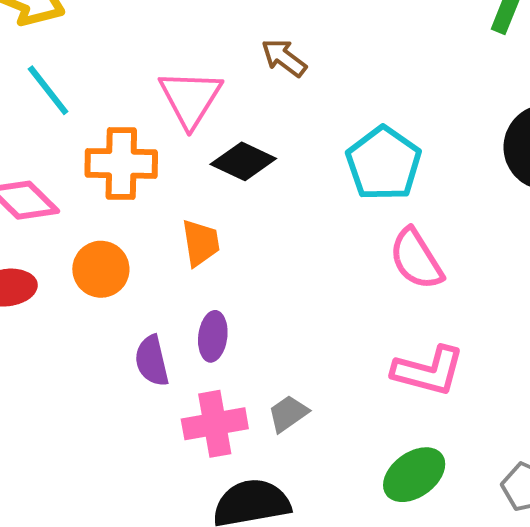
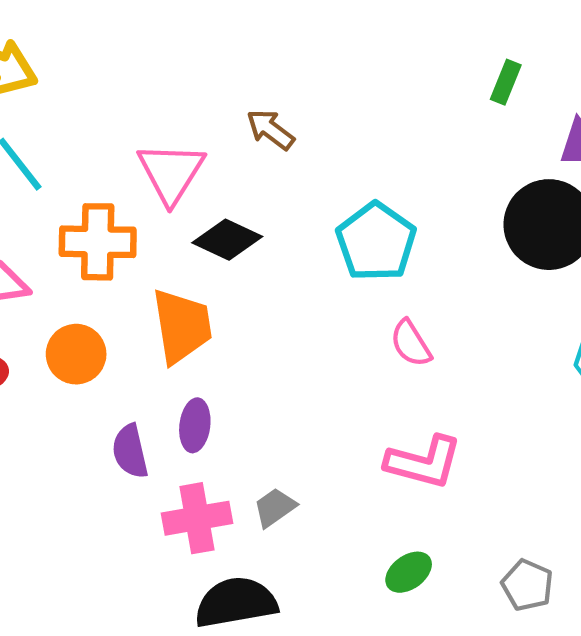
orange trapezoid: (201, 243) -> (182, 326), size x1.5
pink semicircle: (416, 259) -> (411, 343), size x0.7
green ellipse: (414, 475) -> (409, 572), size x0.7

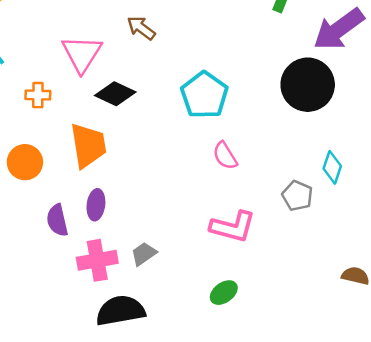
orange cross: (98, 242) -> (38, 95), size x0.6
gray pentagon: (527, 585) -> (297, 196), moved

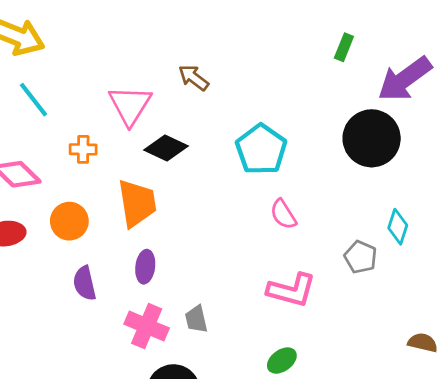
purple semicircle: (57, 220) -> (85, 283), moved
gray trapezoid: (144, 254) -> (196, 319), turned -68
pink cross: (97, 260) -> (147, 326), turned 33

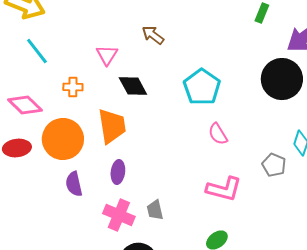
pink triangle: (130, 105) -> (107, 55), size x0.7
black diamond: (166, 148) -> (133, 86), turned 36
orange circle: (69, 221) -> (63, 139), size x1.5

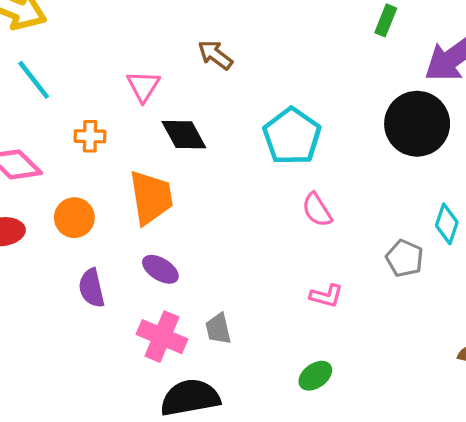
orange circle: (63, 139) -> (74, 218), size x0.6
purple ellipse: (118, 172) -> (160, 269), turned -65
pink L-shape: (224, 189) -> (326, 296), size x0.6

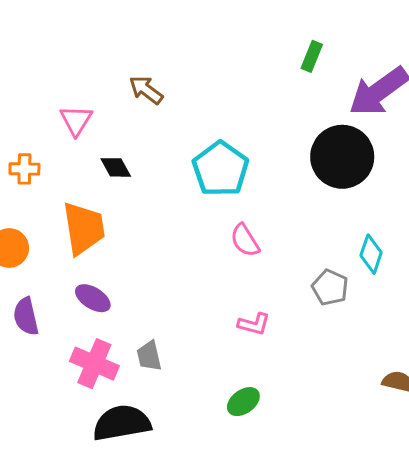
black diamond: (184, 135) -> (116, 167), size x0.7

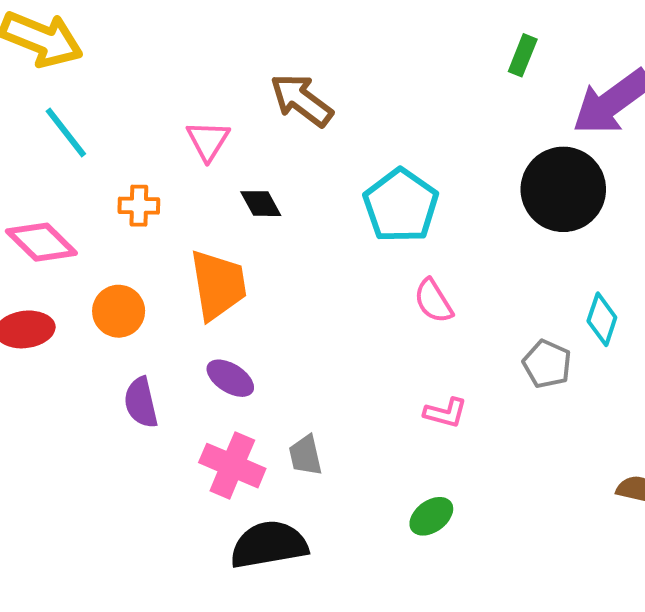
brown arrow: (146, 90) -> (301, 100), size x1.4

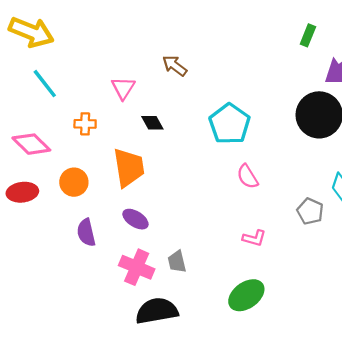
green rectangle: (523, 55) -> (308, 35), moved
brown arrow: (301, 100) -> (175, 66), size x0.7
green ellipse: (431, 516) -> (246, 295), size x1.5

